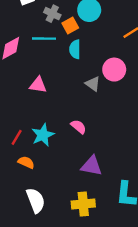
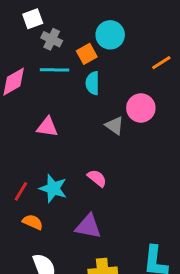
gray cross: (52, 14) -> (52, 39), moved
cyan star: (43, 135) -> (53, 188), turned -30
purple triangle: (92, 166) -> (88, 226), moved

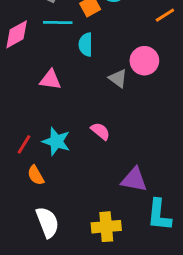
cyan semicircle: (93, 83) -> (86, 45), moved
orange semicircle: (33, 222) -> (36, 175), turned -144
purple triangle: (88, 226) -> (134, 180), moved

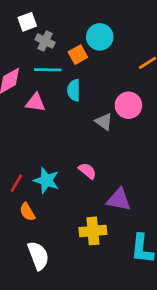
pink triangle: (50, 80) -> (35, 103), moved
purple triangle: (134, 180) -> (119, 200), moved
yellow cross: (106, 227) -> (93, 231), moved

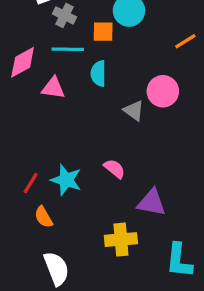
orange square: (78, 55) -> (103, 32), turned 30

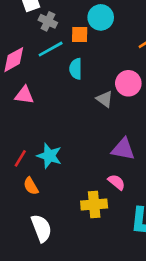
cyan line: (68, 49) -> (51, 49), turned -30
pink triangle: (53, 88) -> (24, 95), moved
pink semicircle: (114, 169) -> (116, 182), moved
purple triangle: (152, 202) -> (123, 149), moved

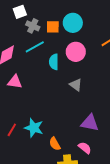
orange square: (80, 35) -> (53, 27), moved
pink circle: (128, 83) -> (76, 52), moved
orange semicircle: (31, 186) -> (55, 144), moved

